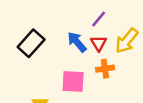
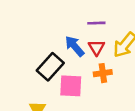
purple line: (99, 19) -> (96, 23), turned 48
black rectangle: (31, 43) -> (50, 67), moved

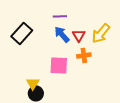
purple line: (96, 23) -> (60, 16), moved
black rectangle: (50, 67) -> (22, 33), moved

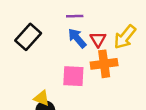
orange cross: (84, 55) -> (104, 64), size x1.5
yellow triangle: (33, 83) -> (42, 98), turned -40

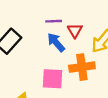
red triangle: (98, 39) -> (75, 31), moved

